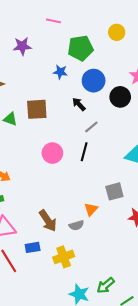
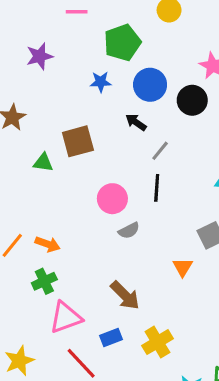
gray semicircle: (76, 225) -> (129, 230), moved

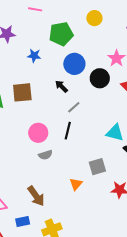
blue star: (101, 82) -> (34, 56), moved

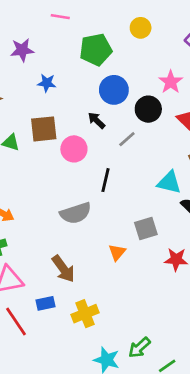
blue star: (34, 56) -> (47, 83), moved
gray line: (74, 107) -> (127, 139), moved
pink circle: (38, 133) -> (74, 149), moved
gray semicircle: (45, 155) -> (76, 213), size x1.6

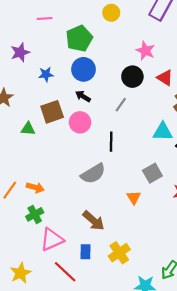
blue circle: (114, 90) -> (83, 69), moved
black arrow: (97, 120) -> (83, 96), moved
blue rectangle: (45, 303) -> (86, 252), turned -64

